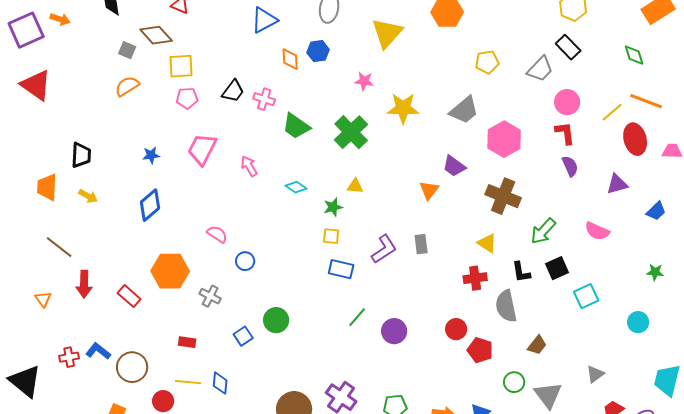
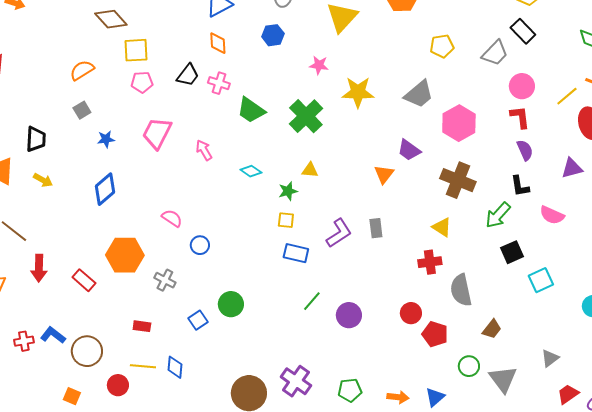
gray square: (127, 50) -> (82, 110), moved, turned 36
orange diamond: (290, 59) -> (218, 43), moved
black L-shape: (521, 272) -> (520, 186), moved

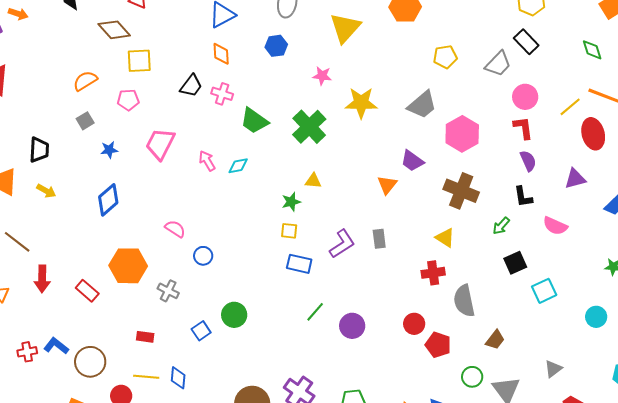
pink pentagon: (142, 82) -> (128, 100), moved
cyan diamond: (251, 171) -> (238, 166), moved, turned -45
green arrow: (498, 215) -> (501, 226), size x0.7

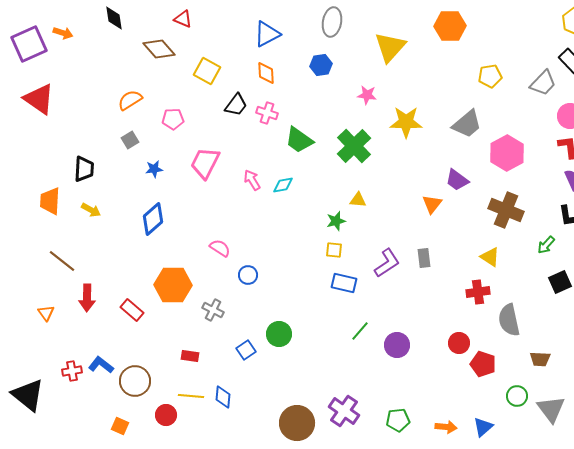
yellow square: (139, 61) -> (207, 71), moved, turned 32
brown trapezoid: (495, 340) -> (540, 359), turned 55

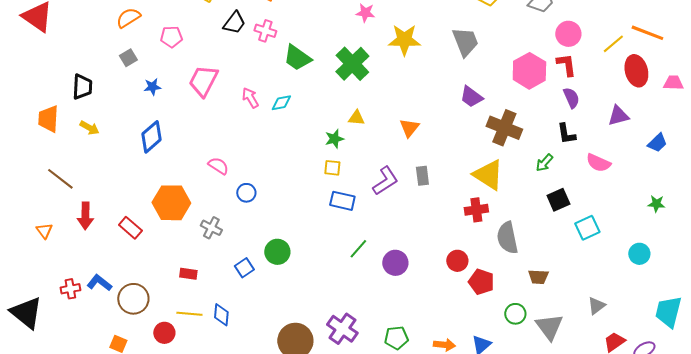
gray trapezoid: (467, 124) -> (465, 42), turned -72
pink hexagon: (507, 153) -> (529, 71), moved
purple trapezoid: (457, 180) -> (471, 97), moved
orange triangle: (432, 204) -> (409, 128), moved
yellow triangle: (490, 257) -> (488, 175), size x1.6

